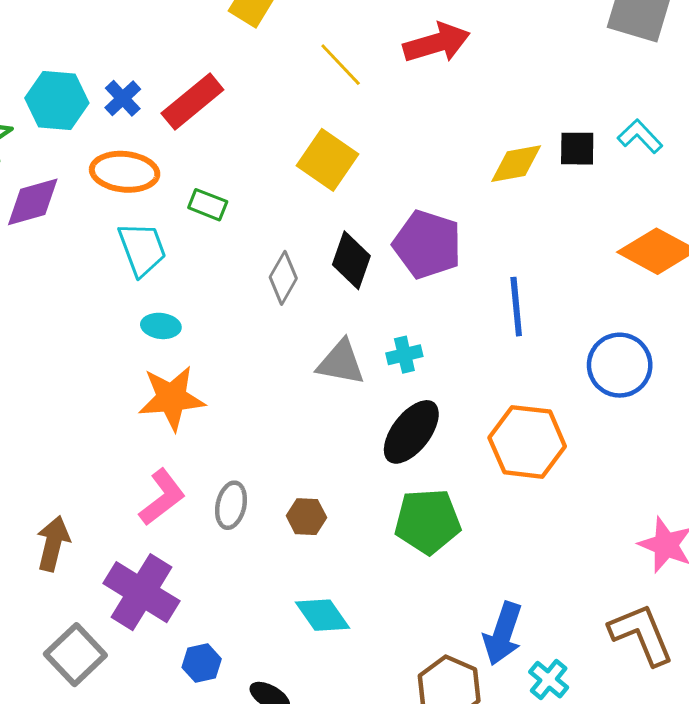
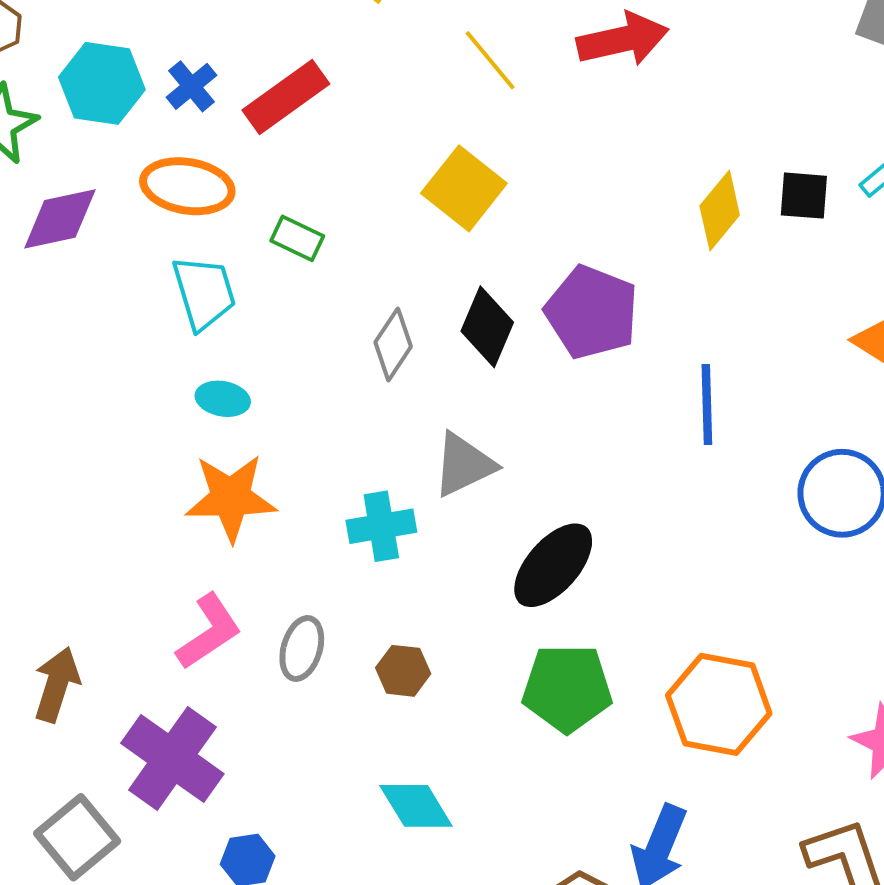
yellow diamond: (516, 164) -> (720, 210), turned -44
cyan cross: (404, 355) -> (381, 526), moved, size x1.4
gray triangle: (341, 363) -> (464, 465), turned -40
orange hexagon: (527, 442) -> (719, 704), moved

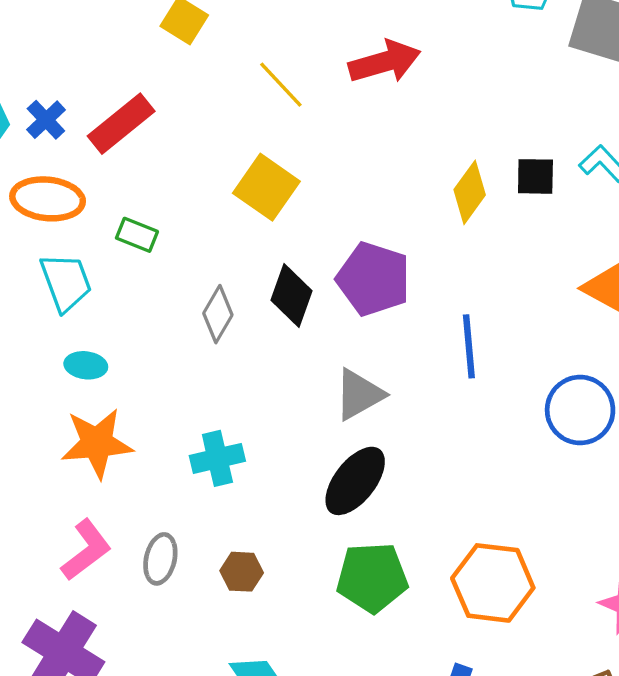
gray triangle: (464, 465) -> (359, 394), moved

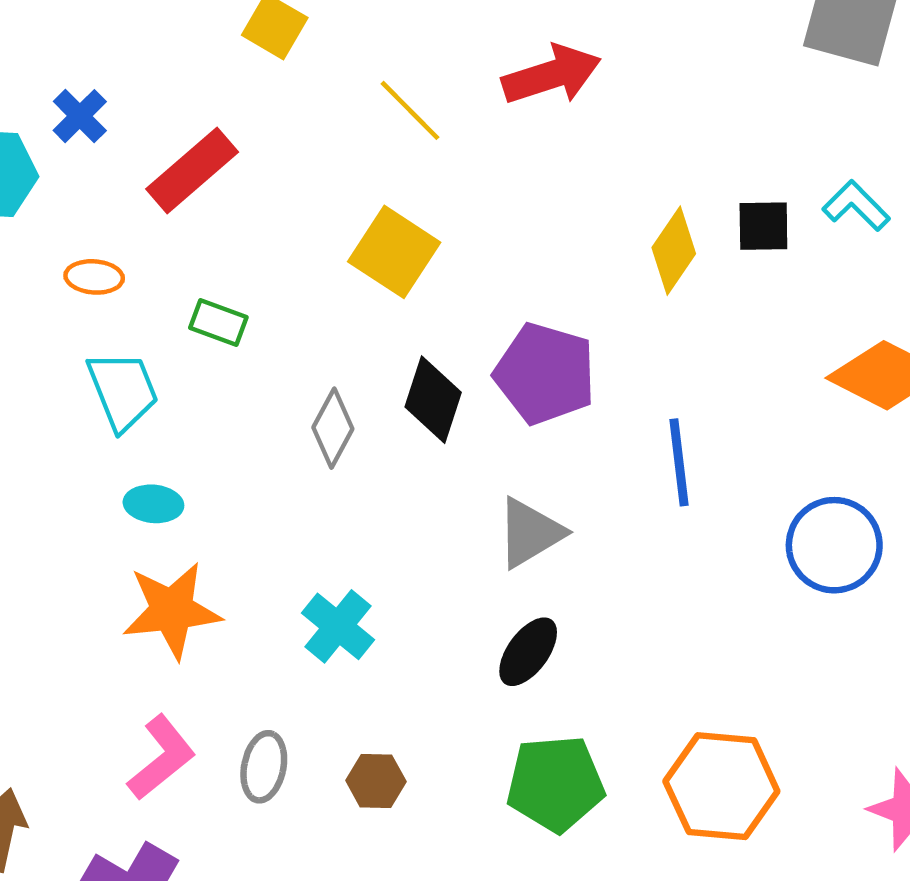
blue cross: (46, 120) -> (80, 116), moved
orange ellipse: (48, 199) -> (94, 277), size x0.6
cyan cross: (217, 458) -> (338, 626), turned -36
black ellipse: (355, 481) -> (528, 652), size x0.7

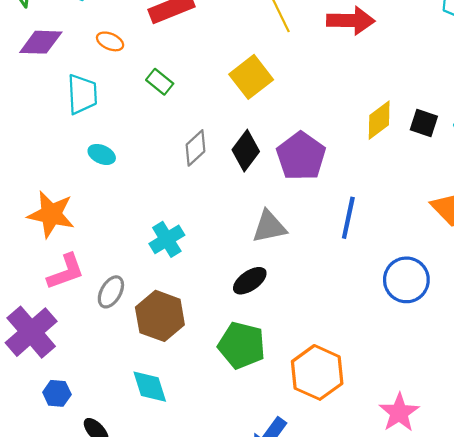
cyan trapezoid: (123, 391) -> (82, 94), moved
orange star: (172, 610) -> (51, 214), moved
brown hexagon: (376, 781) -> (160, 316), size x1.8

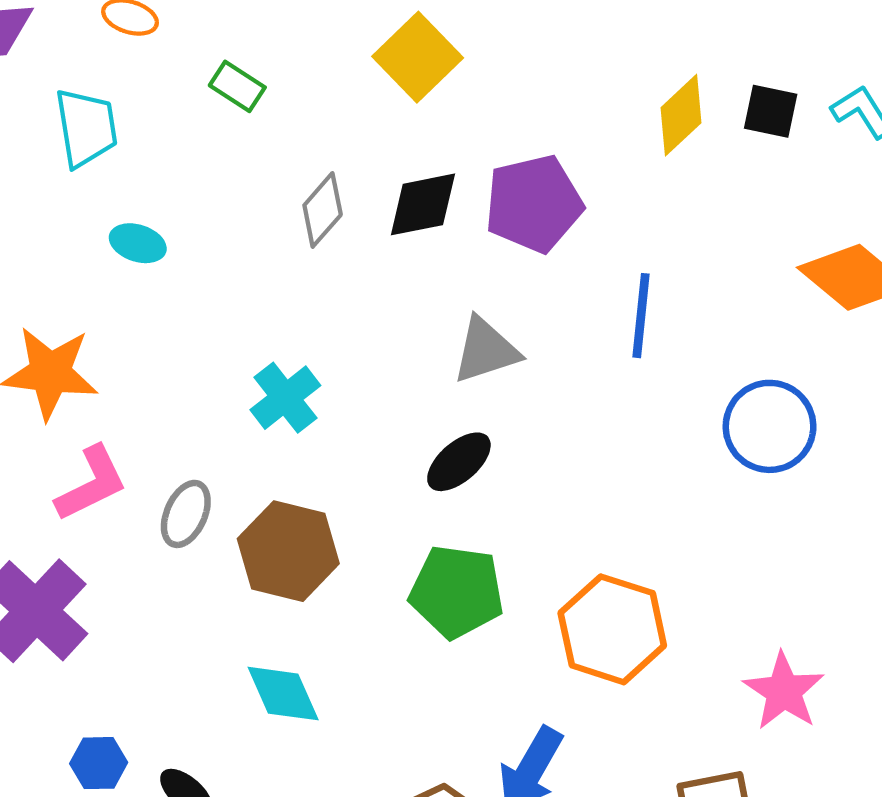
black diamond: (246, 151) -> (423, 204), turned 48
purple pentagon: (301, 156) -> (534, 204), turned 30
blue hexagon: (57, 393) -> (99, 763), moved

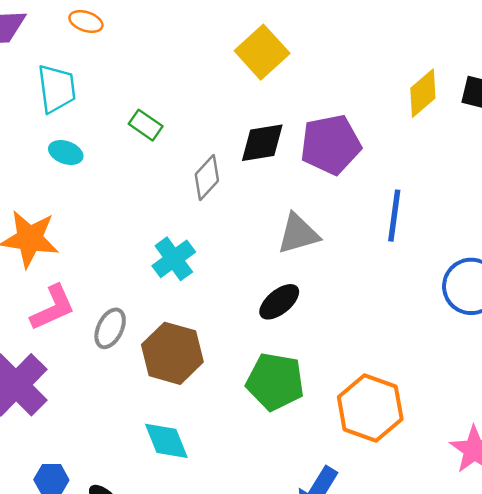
green rectangle: (237, 86) -> (146, 125), moved
gray diamond: (323, 210) -> (207, 177), moved
cyan ellipse: (138, 243) -> (66, 152), moved

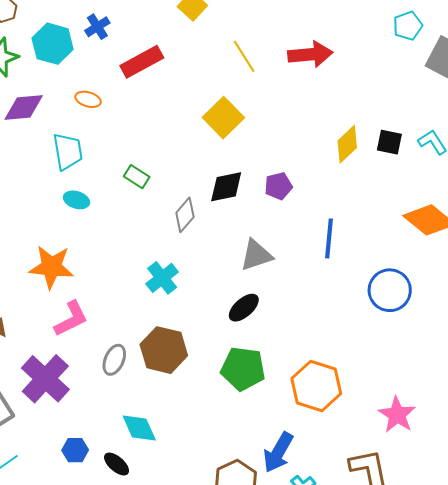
purple pentagon: (331, 145) -> (278, 186), size x0.6
gray ellipse: (110, 328) -> (114, 360), moved
cyan diamond: (166, 441) -> (139, 428), moved

